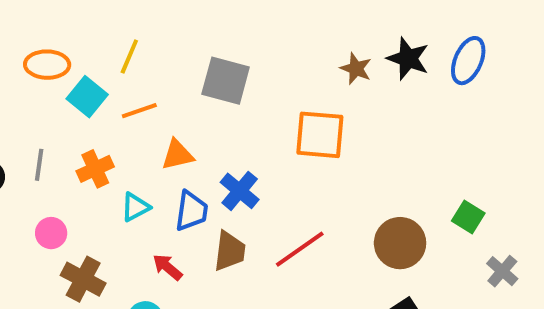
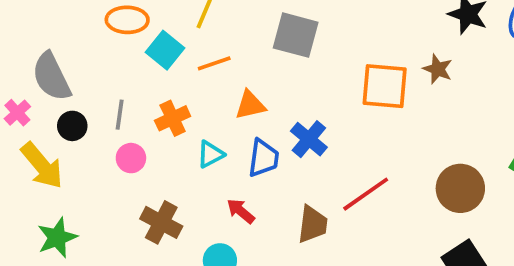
brown star: (356, 69) -> (438, 69), moved
pink circle: (51, 233) -> (131, 158), moved
brown trapezoid: (230, 251) -> (313, 224), moved

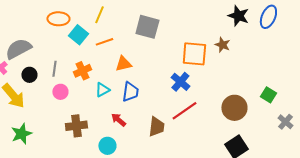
gray semicircle: (51, 77) -> (18, 49), turned 88
blue cross: (309, 139) -> (180, 82), moved
brown cross: (161, 222) -> (76, 126), turned -35

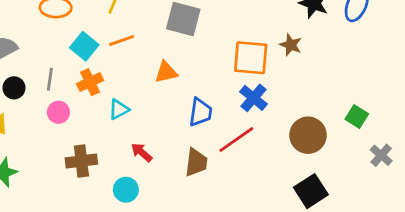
cyan square: (78, 35) -> (84, 46), moved
orange triangle: (123, 64) -> (166, 72), moved
blue cross: (180, 82) -> (254, 98), moved
blue trapezoid: (130, 92) -> (200, 112), moved

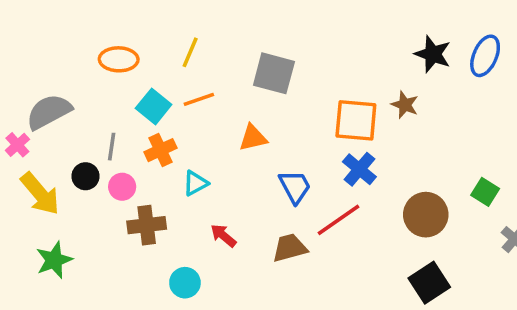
black circle: (14, 88) -> (85, 176), moved
blue trapezoid: (200, 112) -> (295, 187), turned -36
brown cross: (81, 161) -> (147, 225), moved
brown trapezoid: (196, 162) -> (290, 248), turned -112
cyan circle: (126, 190) -> (185, 283), moved

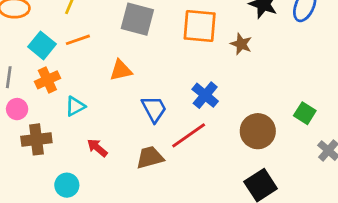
orange square: (356, 120) -> (200, 26), moved

